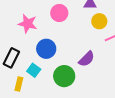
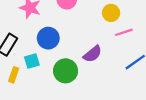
cyan square: (34, 70) -> (32, 61), turned 32

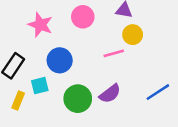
pink line: (124, 32) -> (114, 53), moved
purple semicircle: (93, 54) -> (110, 94), moved

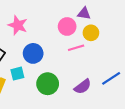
pink circle: (83, 17) -> (67, 26), moved
purple semicircle: (110, 94) -> (83, 87), moved

